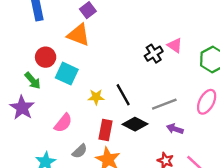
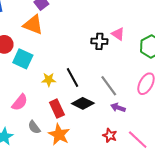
black cross: (154, 54) -> (99, 41), turned 35
gray line: (164, 104) -> (109, 86), turned 75
red rectangle: (106, 130) -> (57, 109), turned -36
gray semicircle: (80, 151) -> (34, 127), turned 96

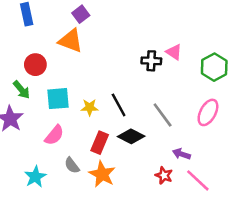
cyan square: (23, 59) -> (58, 99), moved, turned -30
purple arrow: (118, 108) -> (182, 154), moved
red rectangle: (57, 109) -> (100, 143), turned 48

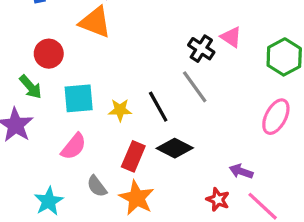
black cross: (151, 61) -> (201, 49), turned 30
gray line: (163, 115) -> (195, 87), moved

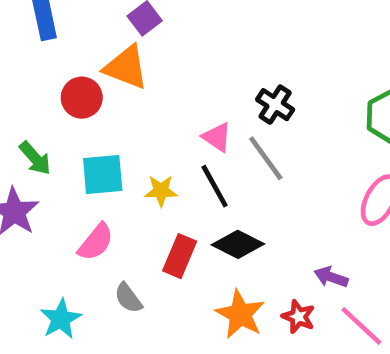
pink triangle: (231, 37) -> (217, 137), moved
red circle: (49, 54) -> (82, 98), moved
orange star: (137, 198) -> (240, 314), moved

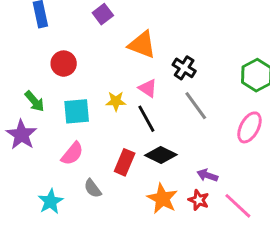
orange triangle: (126, 67) -> (142, 45), moved
gray line: (266, 158) -> (196, 106), moved
yellow star: (161, 191) -> (116, 101), moved
purple arrow: (331, 277) -> (207, 175), moved

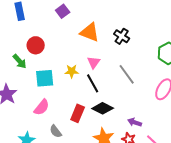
black cross: (184, 68) -> (122, 36), moved
pink triangle: (148, 88) -> (94, 62), turned 32
green arrow: (35, 101) -> (20, 61), moved

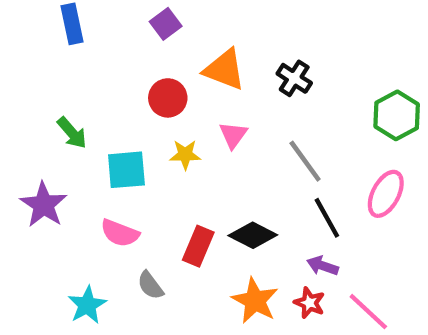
red circle: (36, 45) -> (168, 98), moved
black line: (93, 83) -> (327, 218), moved
pink semicircle: (42, 107) -> (120, 233), turned 72

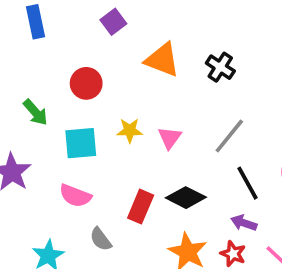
red circle: (168, 98) -> (86, 83), moved
pink triangle: (233, 135) -> (170, 138), moved
gray line: (305, 161) -> (229, 136), turned 75

